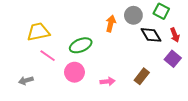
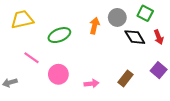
yellow trapezoid: (38, 32) -> (22, 20), moved
green ellipse: (81, 45) -> (59, 35), moved
purple square: (173, 59) -> (159, 70), moved

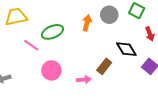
black diamond: (135, 37) -> (126, 49), moved
pink line: (32, 58) -> (31, 45), moved
brown rectangle: (126, 78) -> (104, 66), moved

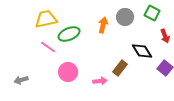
yellow trapezoid: (16, 17) -> (46, 19), moved

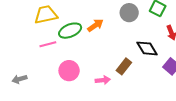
orange arrow: (103, 25) -> (95, 25), moved, turned 42
pink line: (48, 47) -> (48, 44), turned -49

